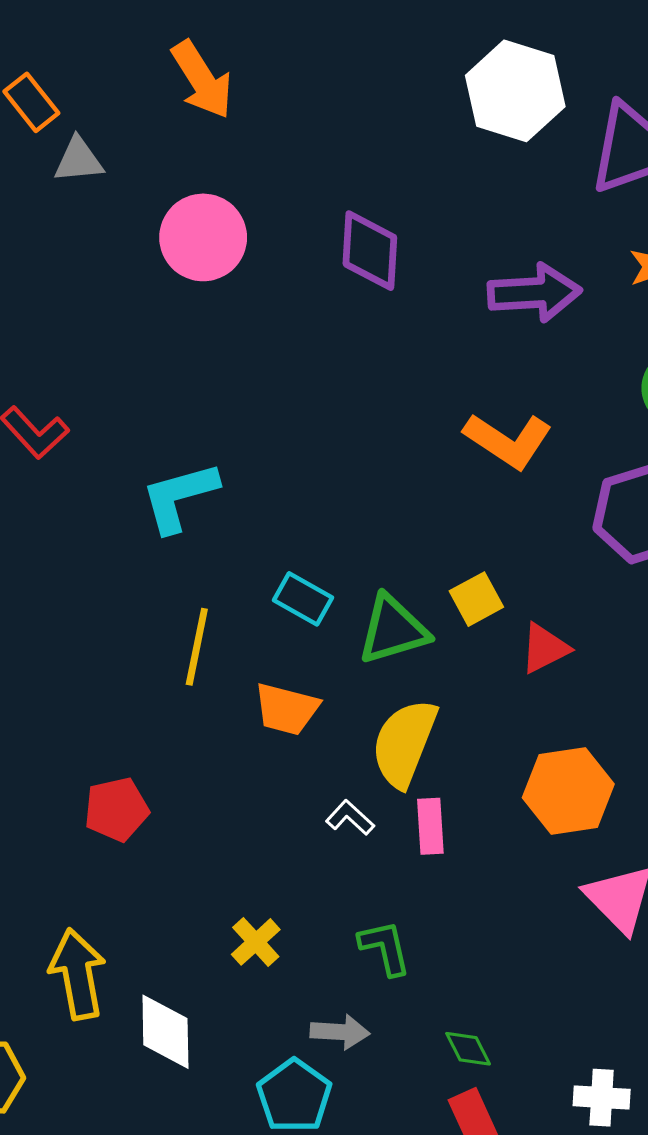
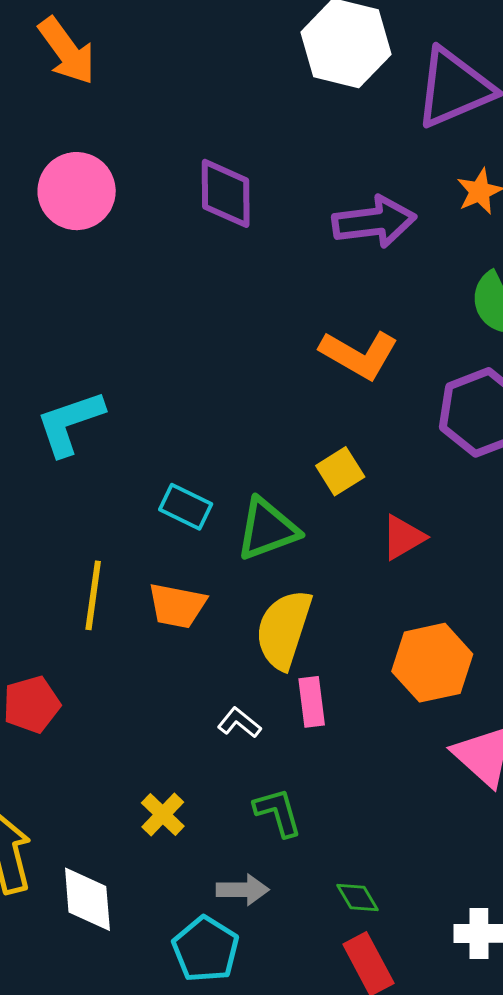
yellow square: (476, 599) -> (340, 471), moved
yellow line: (197, 647) -> (93, 595), moved
white L-shape: (350, 818) -> (239, 723), moved

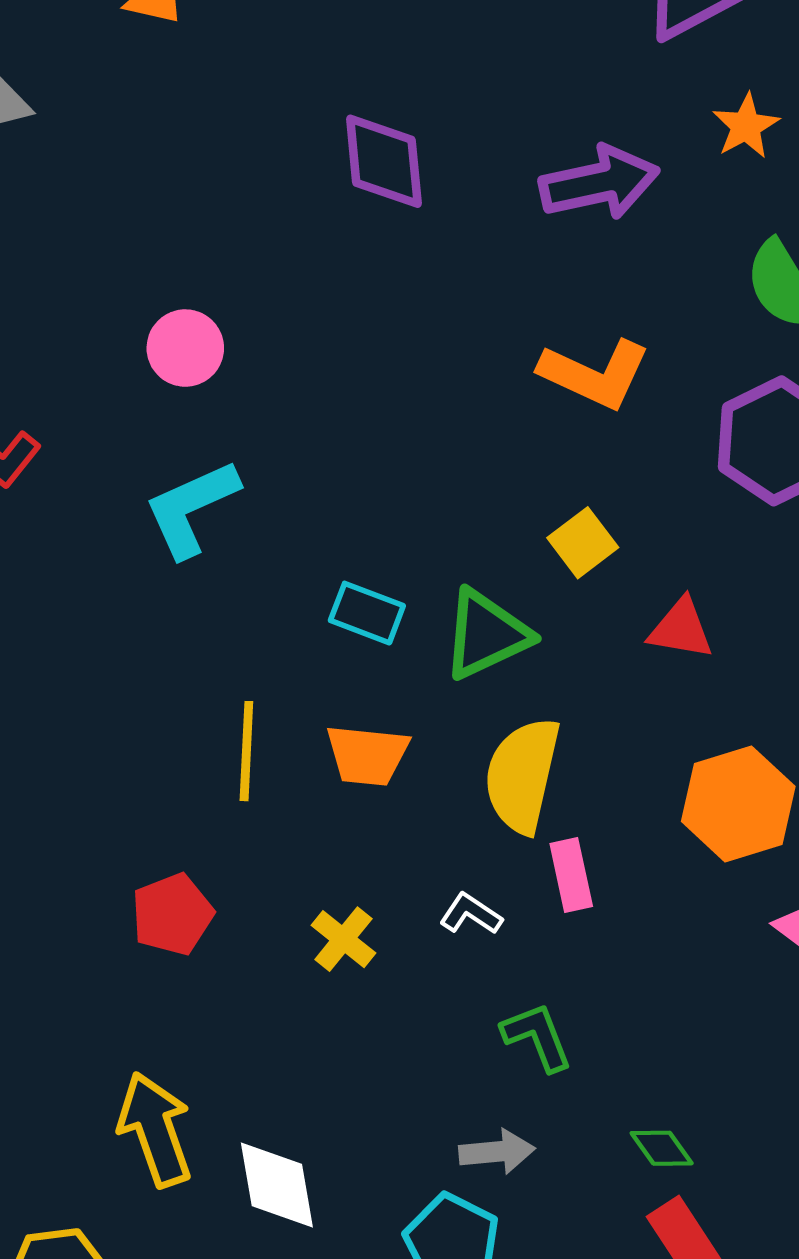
pink circle: (77, 191) -> (185, 348), moved, size x0.7
red triangle: (403, 537) -> (681, 629), turned 45
yellow cross: (163, 814) -> (343, 939), moved

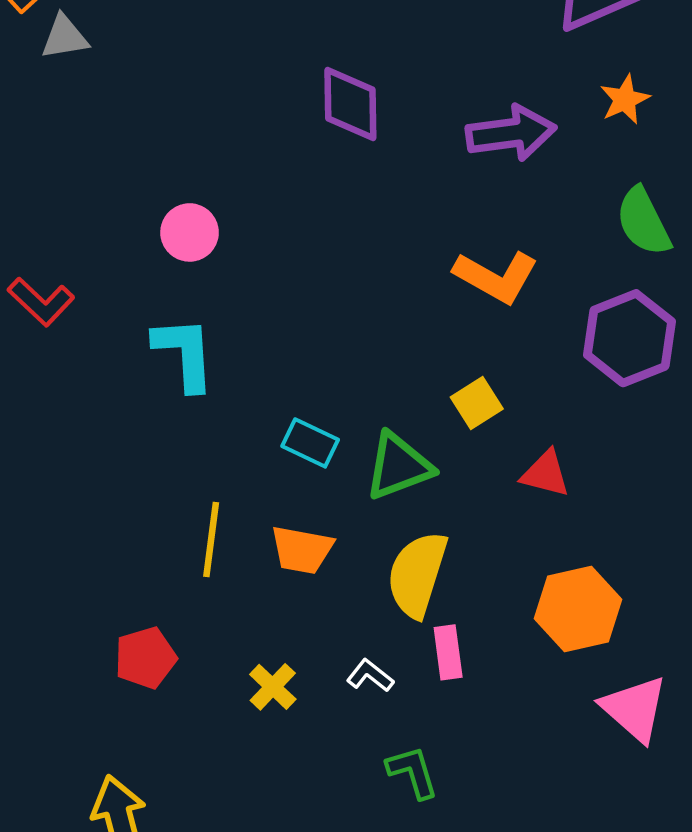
cyan L-shape: (191, 508) -> (184, 353), turned 106

